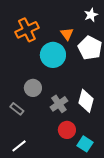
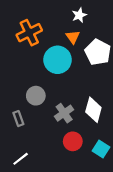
white star: (91, 15) -> (79, 15), moved
gray rectangle: (17, 109) -> (18, 119), turned 32
cyan square: (85, 144) -> (101, 149), moved

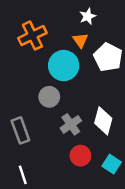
gray circle: (36, 96) -> (49, 97), moved
gray rectangle: (18, 119) -> (20, 130), size x1.5
white line: (21, 159) -> (23, 175), turned -70

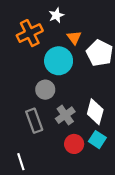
white star: (88, 16) -> (56, 15), moved
gray rectangle: (20, 130) -> (34, 121), moved
cyan square: (112, 164) -> (97, 140), moved

